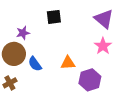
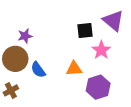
black square: (54, 17) -> (85, 31), moved
pink star: (103, 46) -> (101, 50), moved

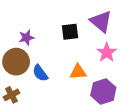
purple triangle: (113, 21) -> (101, 21), moved
black square: (85, 31) -> (70, 32), moved

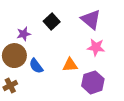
black square: (70, 32) -> (52, 21), moved, turned -35
pink star: (107, 52) -> (96, 47), turned -30

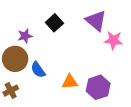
pink star: (96, 47) -> (113, 40), moved
orange triangle: (70, 65) -> (70, 82), moved

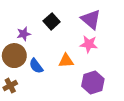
pink star: (113, 40) -> (89, 44), moved
orange triangle: (70, 82) -> (66, 61), moved

